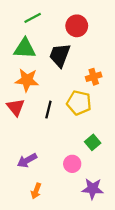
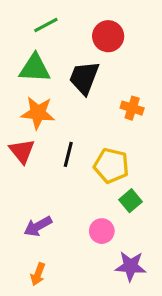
orange cross: (94, 77) -> (132, 108), turned 35
yellow pentagon: (79, 103) -> (111, 166), moved
orange arrow: (36, 191) -> (38, 274), moved

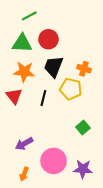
red circle: (108, 36) -> (48, 39), moved
black trapezoid: (84, 78) -> (54, 67), moved
yellow pentagon: (111, 166) -> (71, 89), moved
pink circle: (102, 231) -> (54, 161), moved, size x1.6

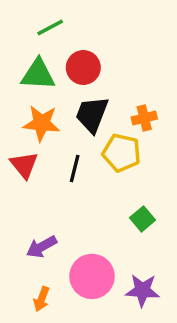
orange cross: (84, 69) -> (144, 118), turned -32

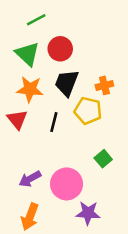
green triangle: (38, 74) -> (27, 54), turned 40
pink circle: (92, 276) -> (67, 184), moved
purple star: (142, 290) -> (88, 213), moved
orange arrow: (41, 299) -> (30, 217), size x1.5

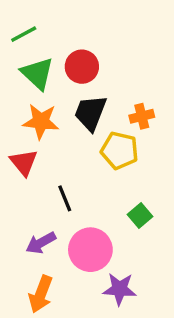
green line: (36, 20) -> (24, 34), moved
black line: (54, 122) -> (65, 198), moved, turned -36

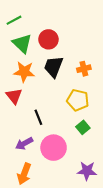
yellow pentagon: (119, 150) -> (78, 100), moved
purple star: (119, 289) -> (87, 171), moved

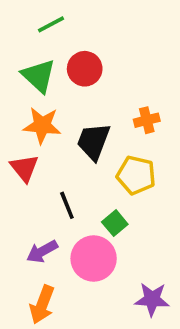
green line: (14, 20) -> (51, 24), moved
black trapezoid: (54, 67) -> (94, 141), moved
green square: (83, 127) -> (115, 223), moved

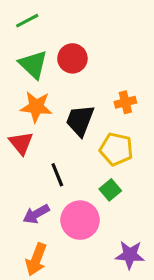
green line: (51, 24) -> (27, 21), moved
green square: (115, 223) -> (110, 190), moved

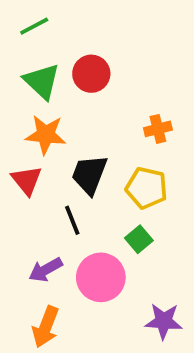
black trapezoid: (80, 120) -> (89, 175), moved

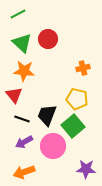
black trapezoid: (89, 175) -> (47, 115), moved
black line: (72, 220) -> (22, 119), moved, turned -49
green square: (139, 239) -> (73, 126), size x1.6
orange arrow: (46, 327) -> (24, 172), turned 50

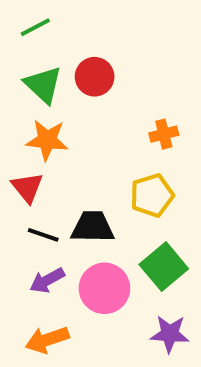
yellow pentagon: (77, 99) -> (152, 195), turned -30
black trapezoid: (47, 115) -> (93, 227), turned 70
green square: (73, 126) -> (164, 267), moved

